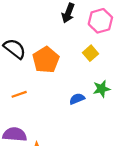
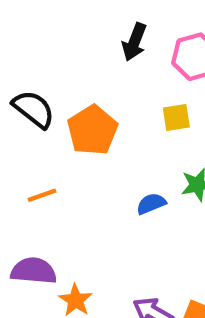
yellow square: (90, 53) -> (176, 118), turned 32

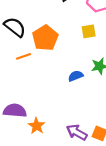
orange line: (42, 195) -> (24, 56), moved

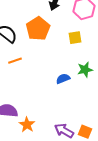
orange pentagon: (45, 38) -> (38, 29), moved

